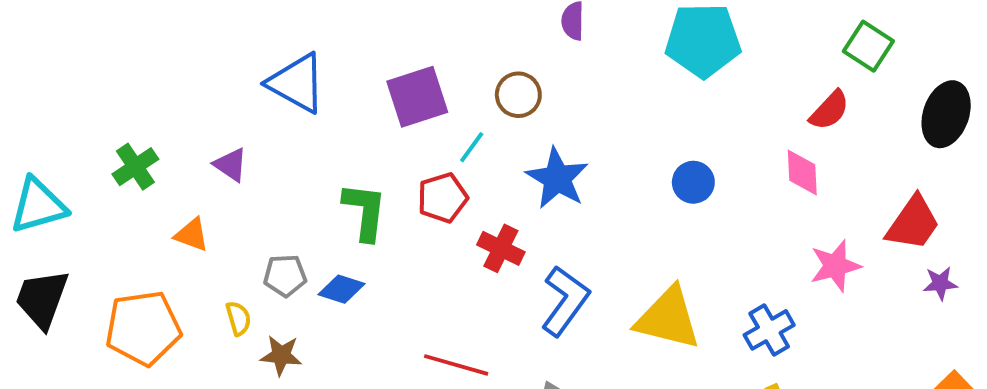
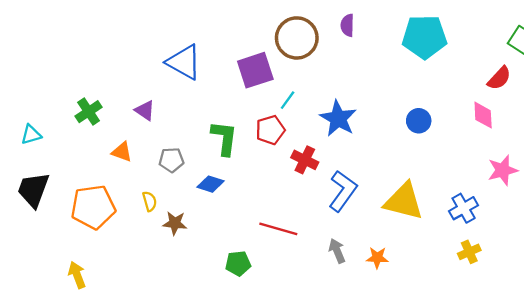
brown circle: (518, 95) -> (297, 38), moved, size x1.6
cyan triangle: (38, 206) -> (31, 135), size x0.6
gray pentagon: (285, 276) -> (171, 160), moved

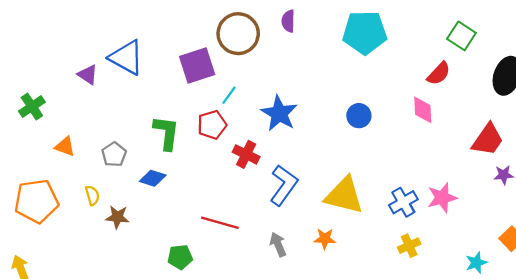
purple triangle: (145, 110) -> (88, 75), moved
gray pentagon: (171, 160) -> (114, 154), turned -30
pink star: (503, 170) -> (442, 198), moved
orange star: (377, 258) -> (325, 239), moved

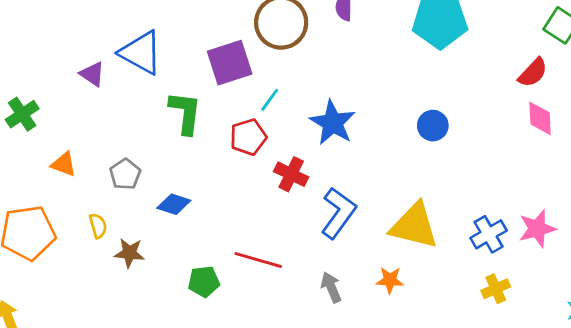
pink diamond: (423, 110) -> (540, 118), moved
green L-shape: (166, 133) -> (185, 113), moved
green pentagon: (180, 257) -> (204, 282), moved

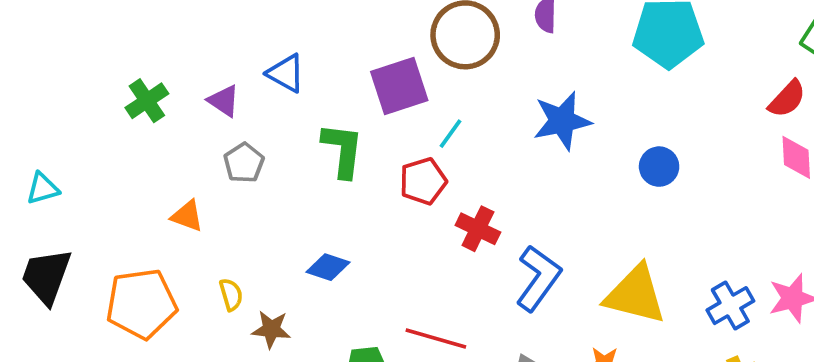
blue triangle: (141, 53) -> (286, 73), size x0.7
green cross: (22, 114) -> (147, 101), moved
blue star: (333, 123) -> (562, 121), moved, turned 30
gray pentagon: (125, 174) -> (244, 163), moved

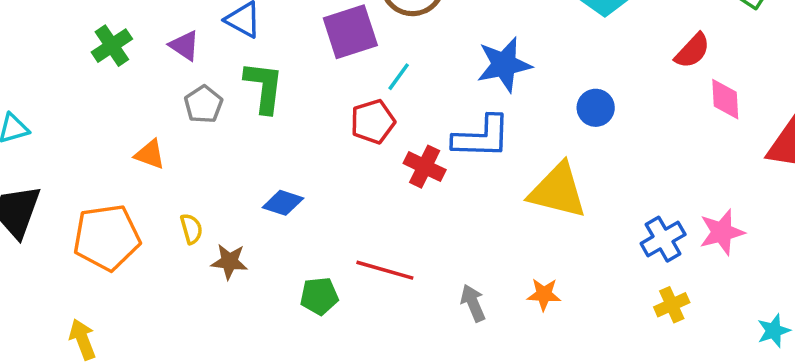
red semicircle: (787, 99) -> (692, 51), moved
green L-shape: (343, 150) -> (264, 87), moved
blue L-shape: (538, 278) -> (482, 137), moved, turned 56
yellow triangle: (635, 295) -> (558, 191), moved

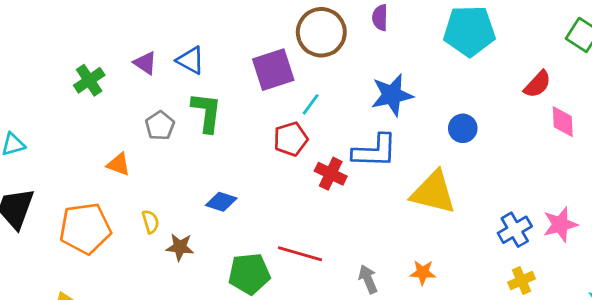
purple triangle: (184, 46) -> (145, 63), moved
green pentagon: (319, 296) -> (249, 274), size x1.4

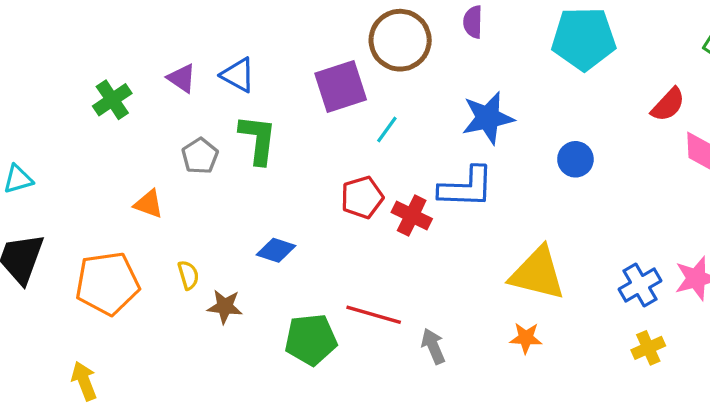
red pentagon: (291, 139) -> (362, 197), moved
yellow triangle: (433, 192) -> (537, 273), moved
gray arrow: (368, 279) -> (433, 346), moved

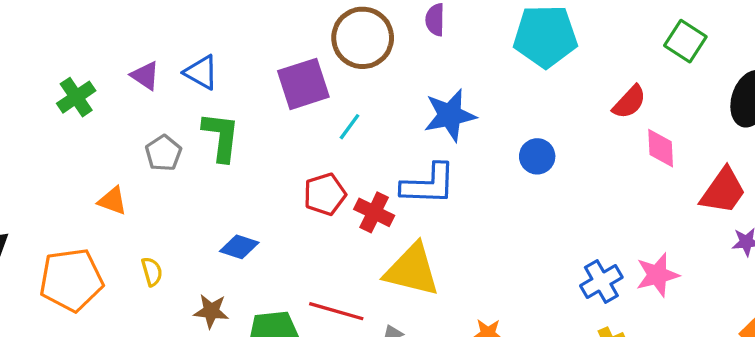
yellow triangle: (537, 273) -> (412, 270), moved
brown star: (225, 307) -> (211, 311), moved

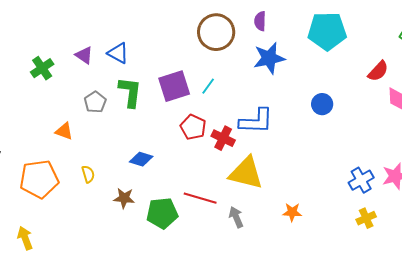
purple square: (303, 84) -> (174, 86), moved
blue star: (450, 115) -> (269, 58), moved
red pentagon: (325, 194) -> (193, 127), turned -30

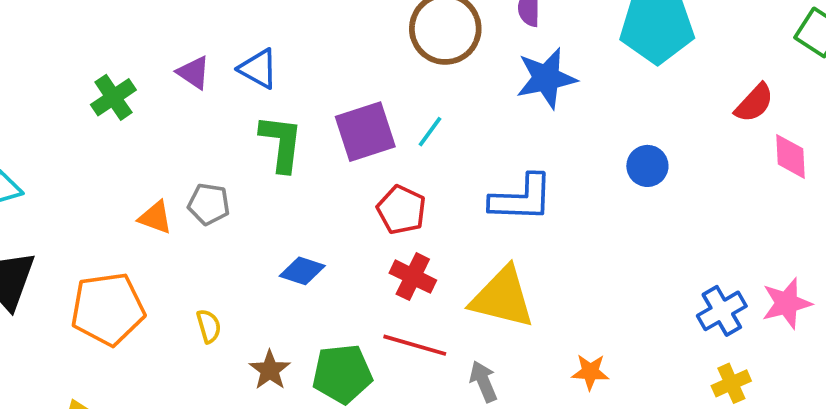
gray pentagon: (95, 102) -> (209, 204), moved, turned -30
red cross: (223, 138) -> (413, 277), moved
yellow semicircle: (88, 174) -> (209, 326), moved
brown star: (124, 198) -> (270, 370), moved, turned 30

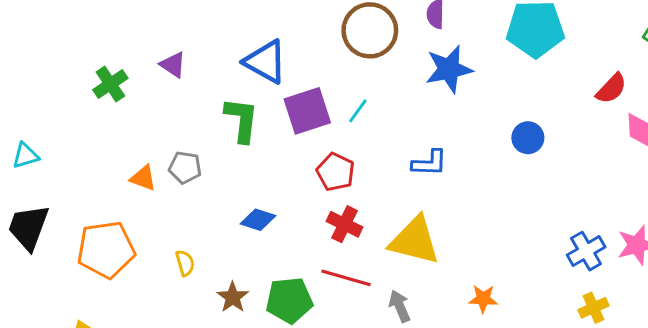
blue triangle: (258, 69) -> (265, 62), moved, size x1.4
blue L-shape: (522, 198) -> (429, 163), size x0.7

